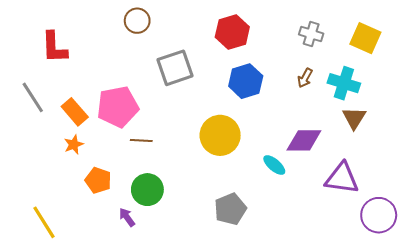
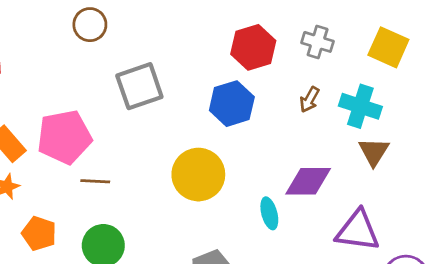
red hexagon: (232, 32) -> (253, 47), moved
cyan ellipse: (274, 165) -> (269, 213), turned 35

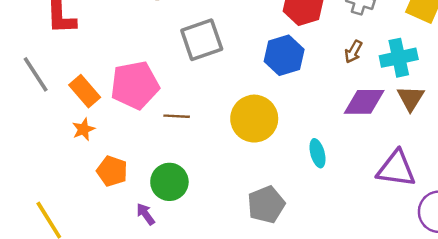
cyan cross: (360, 106) -> (399, 58), turned -30
brown line: (95, 181) -> (177, 116), moved
purple diamond: (308, 181) -> (364, 102), moved

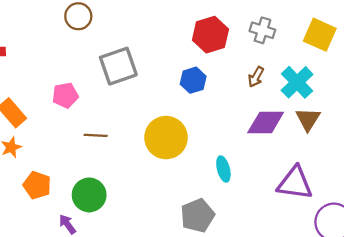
blue hexagon: (284, 55) -> (193, 80), size x0.7
cyan cross: (399, 58) -> (297, 82), turned -32
pink pentagon: (135, 85) -> (65, 95), moved, size x0.6
gray pentagon: (266, 205) -> (197, 216), moved

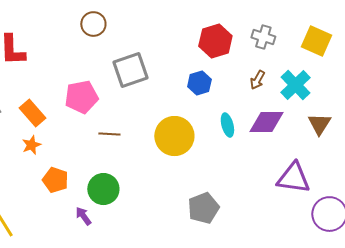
pink pentagon: (65, 95) -> (81, 97), size x1.4
brown triangle: (308, 119) -> (319, 124), moved
cyan ellipse: (223, 169) -> (227, 125), moved

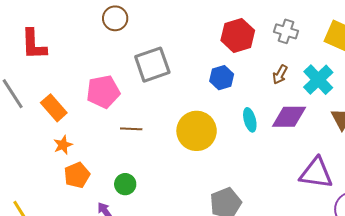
orange star: (31, 145) -> (63, 145), moved
orange pentagon: (55, 180) -> (77, 175), turned 30
green circle: (103, 189) -> (125, 184), size x0.7

